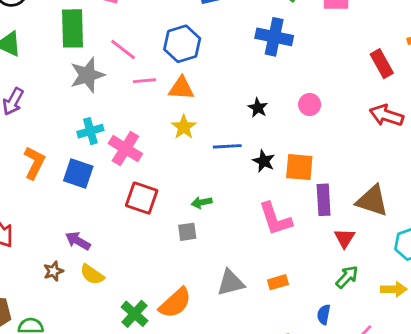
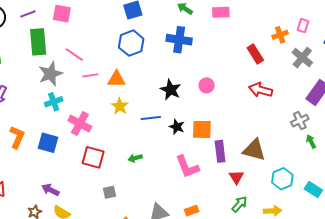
blue hexagon: (182, 44) -> (131, 43), moved
black star: (258, 108) -> (171, 90), size x1.5
cyan cross: (90, 131) -> (54, 102), moved
gray square: (187, 232) -> (109, 192), moved

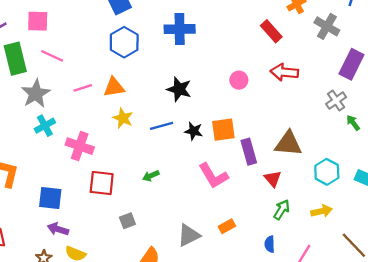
pink line: (74, 55) -> (52, 56), moved
pink circle: (207, 85) -> (239, 80), moved
blue square: (48, 143) -> (50, 198), moved

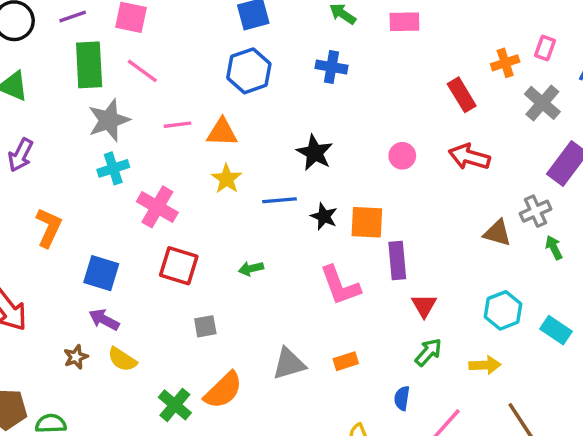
blue cross: (180, 29) -> (331, 67), size x0.7
brown triangle: (288, 144) -> (497, 233), moved, size x0.7

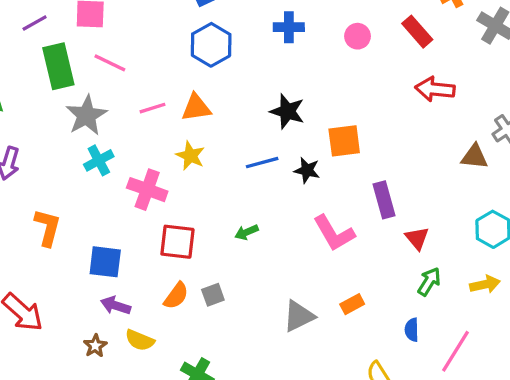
pink circle: (402, 156) -> (358, 36), moved
yellow star: (227, 179) -> (190, 156), moved
orange square: (367, 222) -> (344, 141), moved
orange semicircle: (223, 390) -> (176, 296), moved, size x0.7

